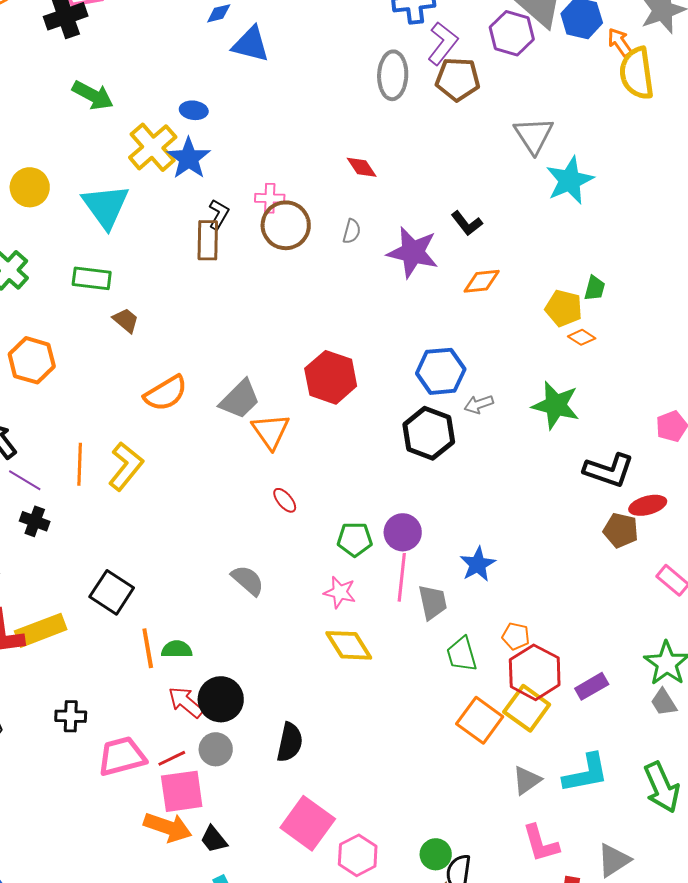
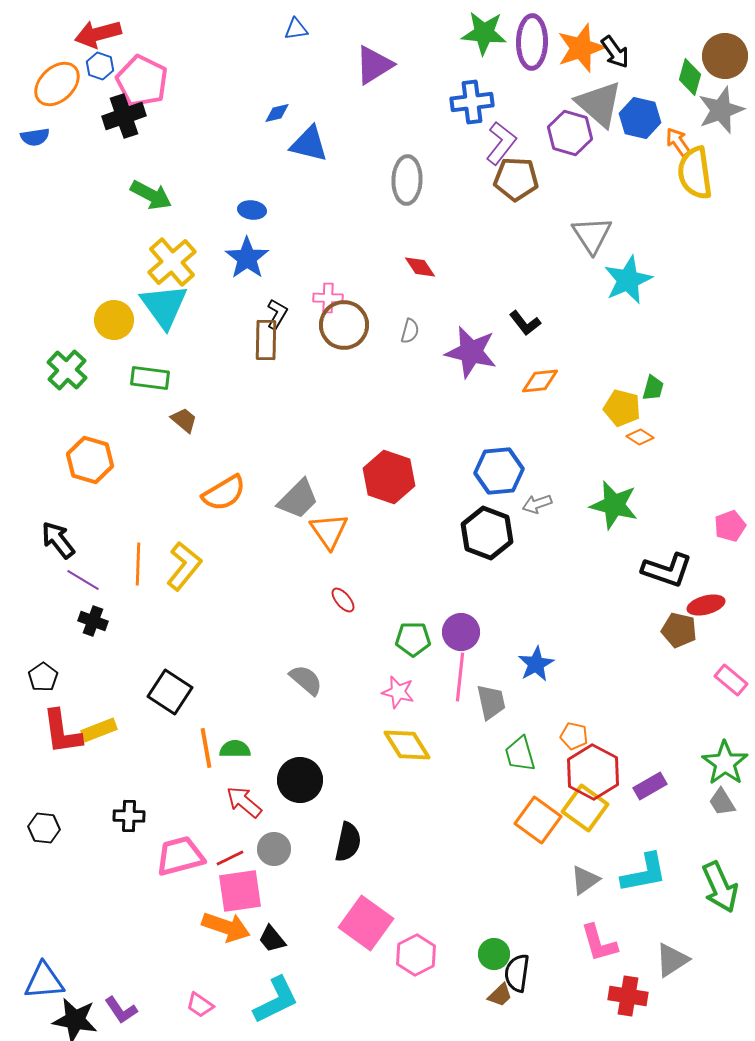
gray ellipse: (393, 75) -> (407, 180), moved
yellow cross: (153, 147) -> (172, 262), moved
yellow circle: (30, 187) -> (114, 320), moved
yellow rectangle: (41, 630) -> (99, 730), size x0.7
black circle: (221, 699) -> (300, 780), moved

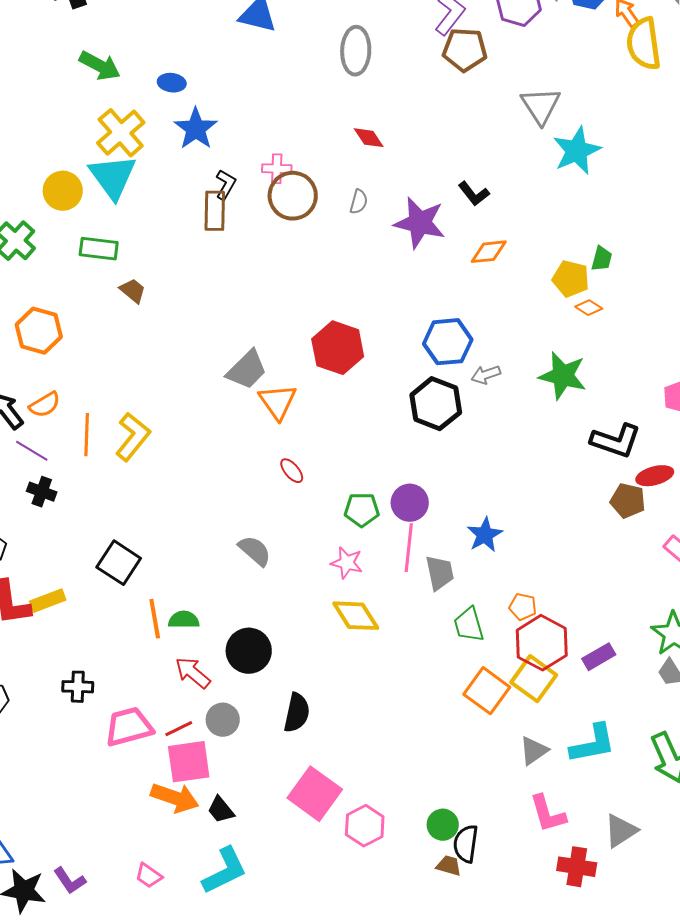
blue ellipse: (252, 210) -> (172, 83), moved
orange semicircle: (224, 493) -> (45, 405), moved, size x0.7
brown trapezoid: (500, 995) -> (449, 866), turned -120

